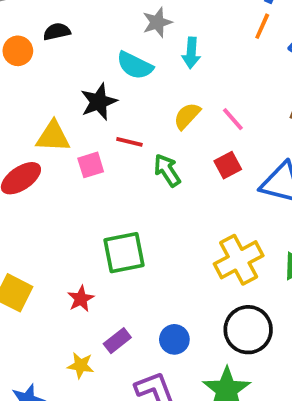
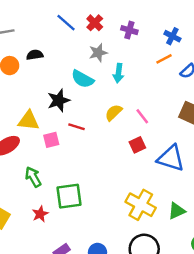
orange line: (262, 26) -> (164, 59), turned 35
green arrow: (167, 170) -> (33, 177), moved
yellow cross: (239, 260) -> (141, 205), turned -36
red star: (81, 299) -> (40, 214), moved

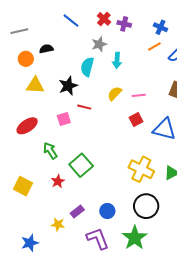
red cross: (95, 23) -> (104, 19), moved
cyan semicircle: (83, 79) -> (87, 67), turned 78
pink line: (142, 116) -> (139, 95), turned -56
yellow triangle: (29, 121) -> (35, 85), moved
green square: (69, 196) -> (81, 165), turned -30

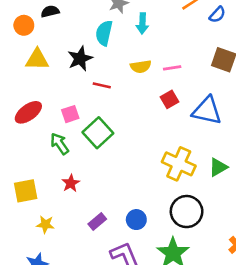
yellow semicircle: (115, 94) -> (141, 67), turned -140
pink square: (64, 119) -> (70, 114), moved
green square: (81, 165) -> (98, 133), moved
yellow square: (23, 186) -> (26, 191), turned -36
yellow star: (58, 224) -> (45, 224), moved

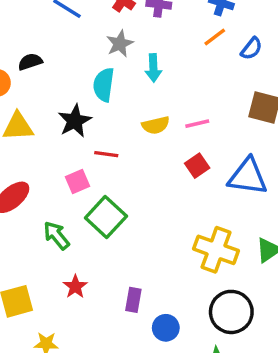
pink square: (70, 114) -> (77, 181), moved
purple rectangle: (97, 221) -> (133, 300), moved, turned -36

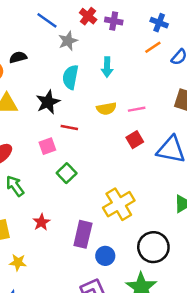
gray star: (120, 44) -> (68, 41), moved
green square: (106, 217) -> (67, 173), size x0.7
green arrow: (57, 235) -> (15, 186), moved
yellow cross: (216, 250) -> (119, 204), moved, turned 36
purple rectangle: (133, 300) -> (83, 234), size x1.5

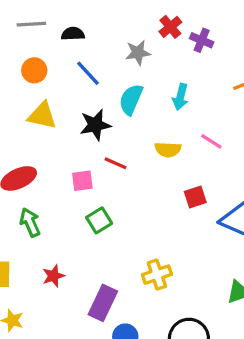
blue line: (47, 20) -> (88, 73), moved
black semicircle: (18, 57) -> (73, 34), moved
pink line: (137, 109) -> (211, 141), moved, turned 30
yellow cross: (119, 204) -> (157, 275), size x0.7

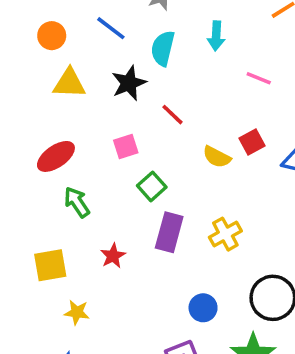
yellow semicircle: (168, 150) -> (217, 157), moved, turned 35
red line: (115, 163) -> (172, 115), moved, turned 30
purple rectangle: (103, 303) -> (169, 232), moved

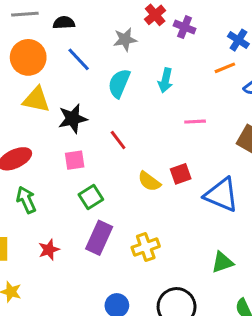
orange circle: (52, 36) -> (28, 57), size x1.5
pink line: (259, 78) -> (195, 122), turned -35
black star: (129, 83) -> (73, 119), moved

